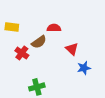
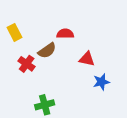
yellow rectangle: (12, 27) -> (14, 32), turned 56
red triangle: (72, 49) -> (87, 59), turned -32

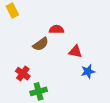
yellow rectangle: (14, 32) -> (12, 11), moved
red cross: (27, 64) -> (23, 74), moved

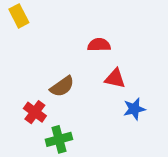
red semicircle: (56, 29) -> (99, 45), moved
brown semicircle: (41, 44) -> (62, 86), moved

